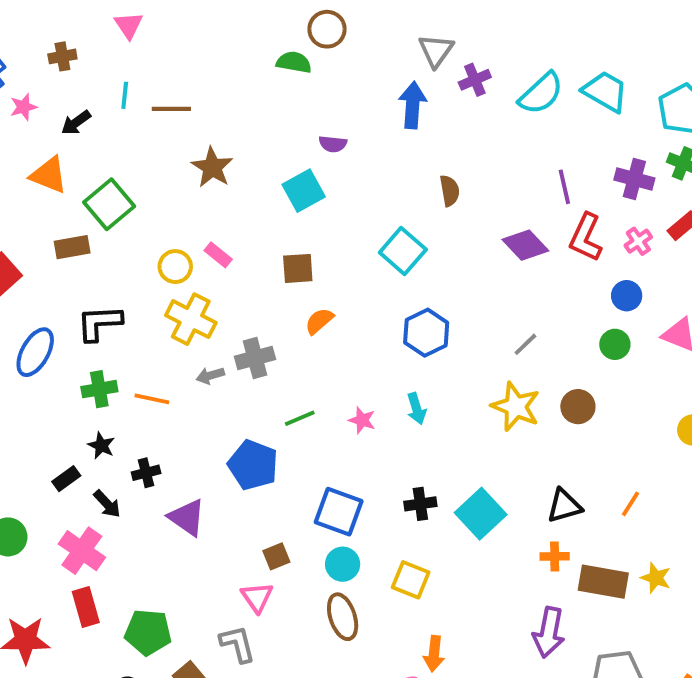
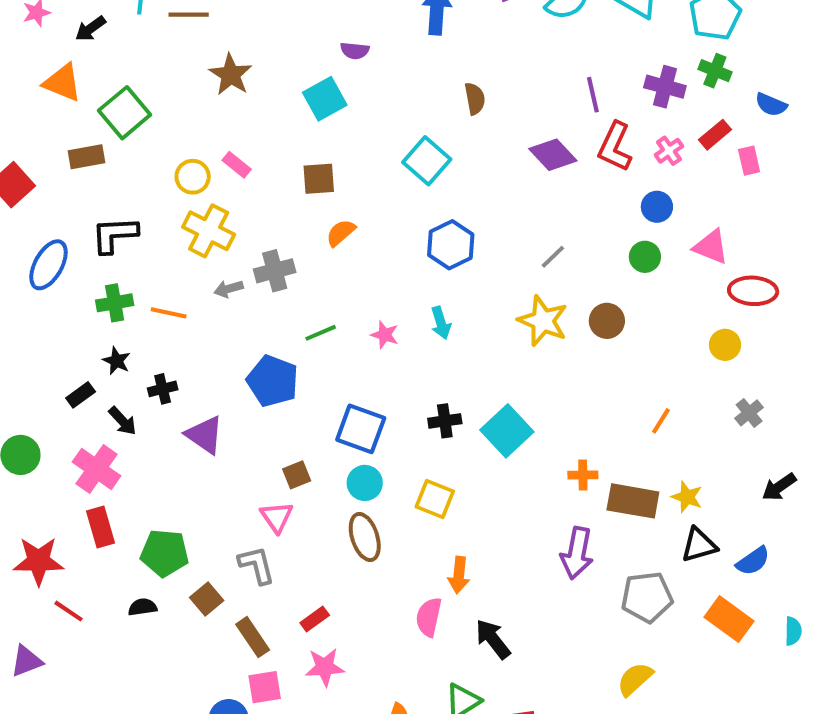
black triangle: (564, 506) -> (699, 545), moved

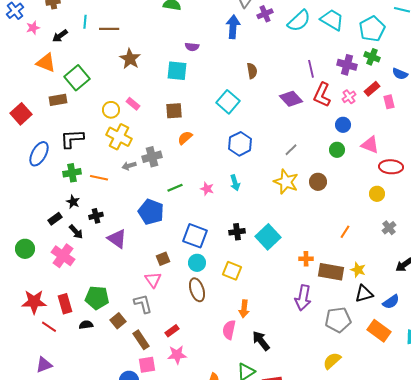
cyan square: (325, 99) -> (177, 71), turned 35
red rectangle: (101, 527) -> (65, 304), moved
purple triangle: (26, 661) -> (44, 365), moved

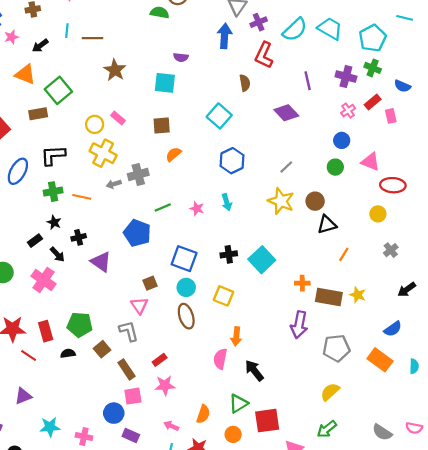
red L-shape: (322, 95) -> (264, 55), moved
black triangle: (364, 294) -> (327, 225), moved

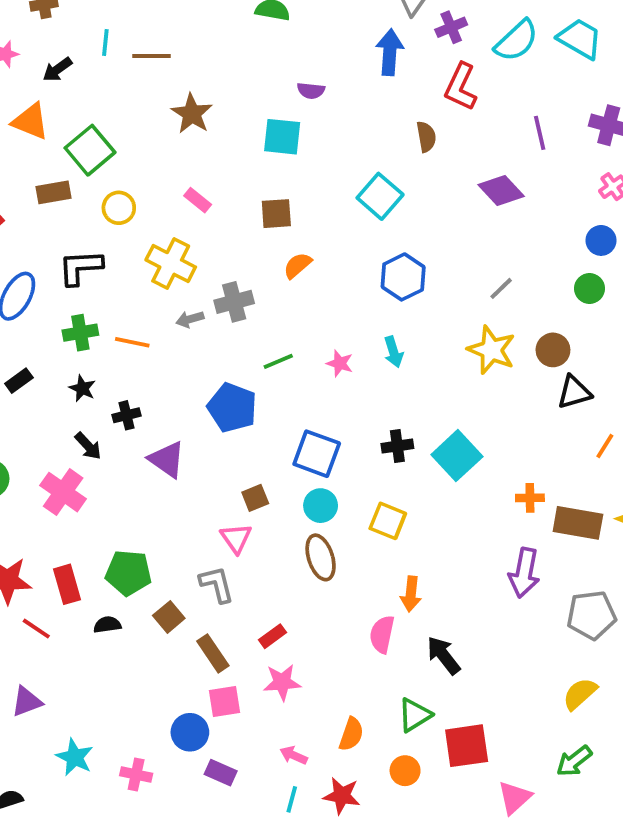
yellow circle: (95, 124) -> (119, 208), moved
black rectangle: (35, 241) -> (19, 381), moved
cyan star: (50, 427) -> (75, 757), turned 30

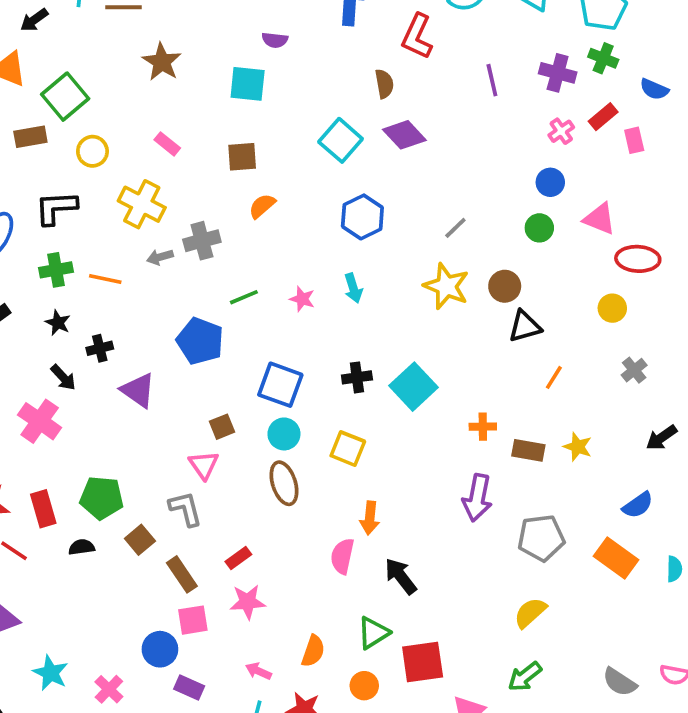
purple diamond: (501, 190) -> (404, 135), moved
brown rectangle: (578, 523) -> (528, 450), size x0.7
pink cross: (136, 775) -> (109, 689), turned 32

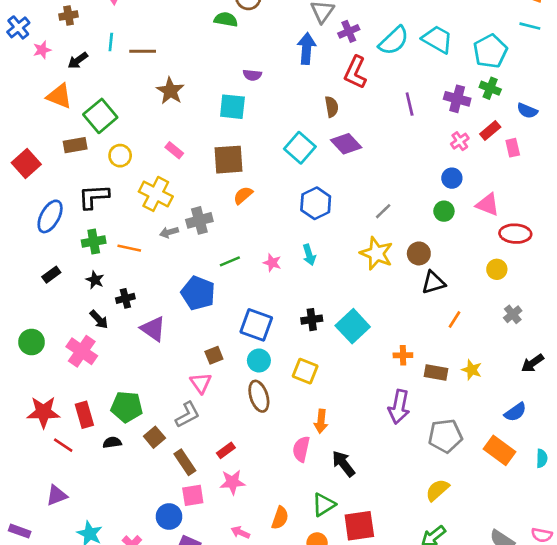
brown square: (242, 157) -> (228, 160), size x1.4
gray L-shape: (186, 509) -> (188, 415), turned 76

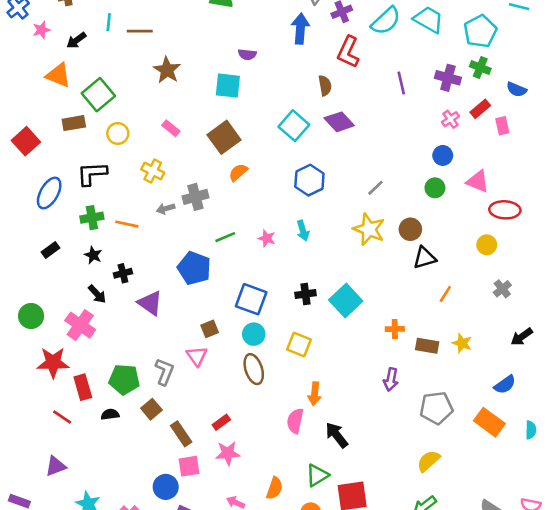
brown square: (228, 160) -> (224, 137), turned -32
yellow cross: (156, 194) -> (153, 171), size x0.7
purple arrow: (399, 407) -> (391, 379), size x0.7
red star: (43, 412) -> (53, 363), moved
gray L-shape: (188, 415) -> (164, 372), moved, turned -40

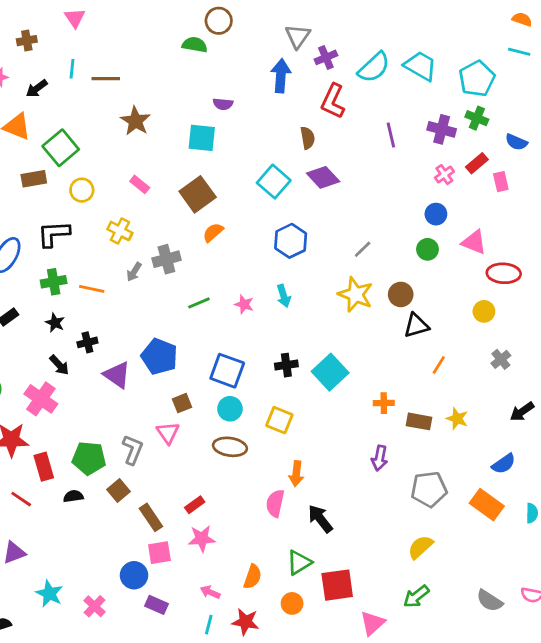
gray arrow: (166, 209) -> (134, 272), turned -42
blue pentagon: (194, 268) -> (159, 357), moved
brown ellipse: (254, 369) -> (230, 447), turned -64

